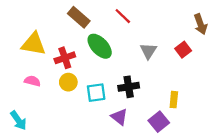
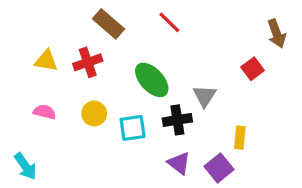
yellow triangle: (34, 44) -> (46, 61), size x0.7
green ellipse: (100, 46) -> (152, 80), moved
gray triangle: (148, 51) -> (205, 96), moved
red cross: (65, 58) -> (88, 62), moved
purple triangle: (119, 117) -> (179, 163), moved

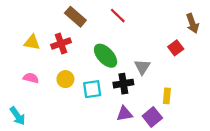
purple triangle: (179, 163) -> (124, 114), turned -48

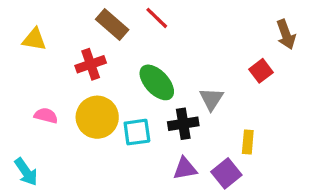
red line: (118, 16) -> (157, 18), moved
yellow triangle: (32, 42) -> (34, 39), moved
yellow circle: (65, 79) -> (97, 117), size x1.6

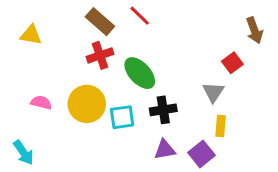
red cross: (91, 64) -> (100, 55), moved
gray triangle: (211, 99) -> (213, 92), moved

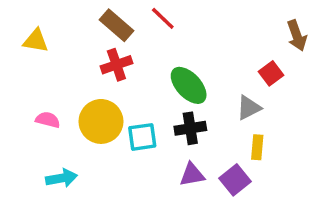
green ellipse: (140, 73) -> (189, 85), moved
gray triangle: (213, 92) -> (249, 108), turned 30
cyan arrow: (24, 152) -> (61, 178), moved, turned -65

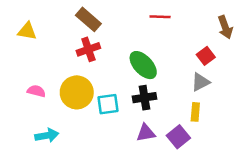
red line: (163, 18) -> (160, 17), moved, turned -42
gray triangle: (249, 108) -> (201, 82), moved

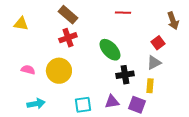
black cross: (144, 98) -> (125, 75), moved
cyan square: (108, 104) -> (83, 105), moved
purple square: (178, 137) -> (137, 105), turned -30

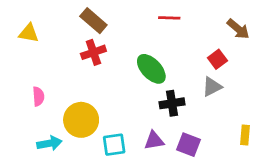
brown arrow: (173, 21) -> (238, 29), turned -30
pink semicircle: (28, 70) -> (38, 96), turned 72
yellow circle: (59, 71) -> (81, 120), moved
yellow rectangle: (150, 86) -> (245, 135), moved

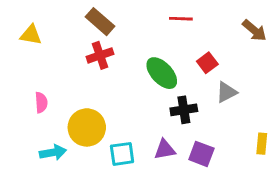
red square: (217, 59) -> (207, 63), moved

